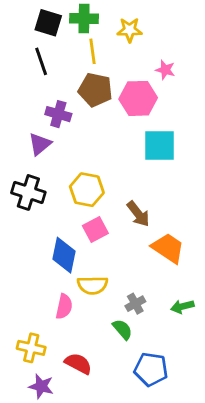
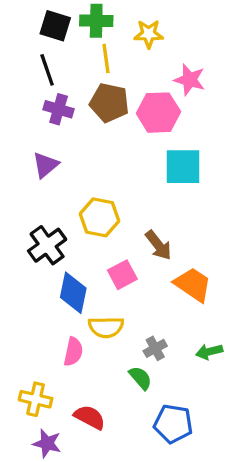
pink star: (165, 70) -> (190, 80), size x1.4
purple cross: (58, 114) -> (59, 109), moved
black cross: (28, 192) -> (47, 245), moved, turned 36
pink square: (95, 230) -> (122, 275), moved

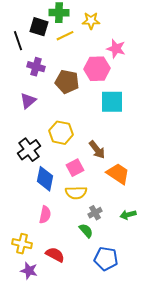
black square: (55, 26) -> (39, 27), moved
yellow line: (106, 58) -> (65, 36), turned 72
black line: (47, 70) -> (18, 41), moved
brown pentagon: (109, 103) -> (67, 82), moved
yellow semicircle: (106, 327) -> (76, 193), moved

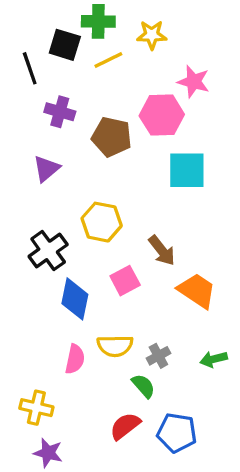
yellow semicircle: (76, 193) -> (115, 346), moved
red semicircle: (55, 255) -> (125, 426), moved, turned -66

